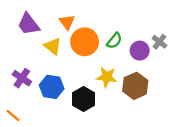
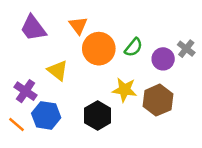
yellow triangle: (53, 46) -> (58, 70), moved
blue hexagon: (52, 87) -> (46, 115), moved
orange line: (13, 116) -> (17, 124), moved

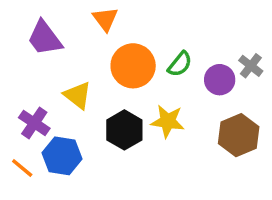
orange triangle: (78, 25) -> (105, 19), moved
brown hexagon: (158, 100) -> (239, 135), moved
black hexagon: (98, 115) -> (124, 130), moved

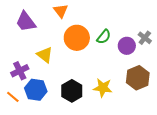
yellow star: (168, 121) -> (103, 88), moved
purple cross: (34, 123) -> (20, 71), turned 30
black hexagon: (124, 130) -> (72, 91), moved

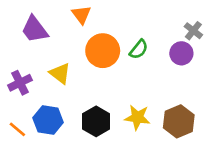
gray cross: (145, 38) -> (193, 31), moved
purple circle: (127, 46) -> (181, 53), moved
purple cross: (20, 71) -> (20, 83), moved
brown hexagon: (138, 78) -> (179, 121), moved

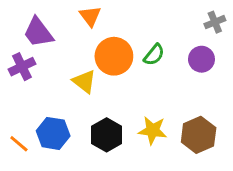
gray cross: (193, 31) -> (215, 22), moved, turned 30
yellow triangle: (60, 73) -> (84, 81), moved
purple cross: (20, 83) -> (22, 67), moved

